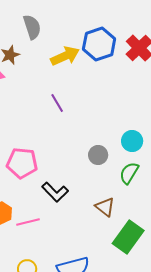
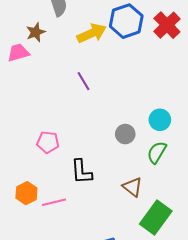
pink pentagon: (22, 163) -> (48, 142), size x0.7
black L-shape: (55, 192) -> (81, 172), turned 40

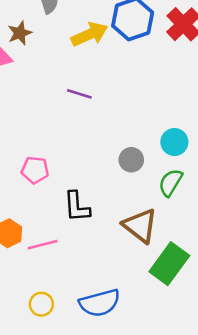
purple line: (83, 81) -> (79, 94), turned -42
brown triangle: (132, 187) -> (140, 226), size x1.4

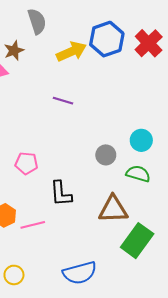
green semicircle: (171, 183) -> (138, 174), turned 75
brown triangle: (140, 226) -> (113, 209), turned -40
yellow circle: (41, 304) -> (14, 275), moved

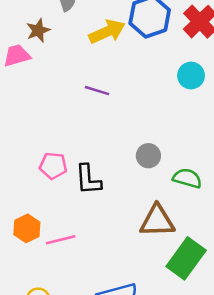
cyan circle: (141, 140) -> (191, 75), moved
black L-shape: (61, 194) -> (88, 180), moved

